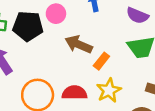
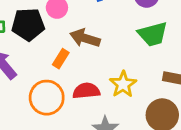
orange rectangle: (101, 61) -> (61, 59), moved

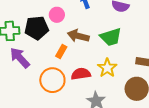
green trapezoid: (153, 34) -> (111, 37), moved

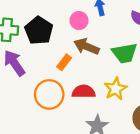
pink circle: (57, 15) -> (79, 21), moved
black pentagon: (37, 28) -> (39, 31), turned 30

